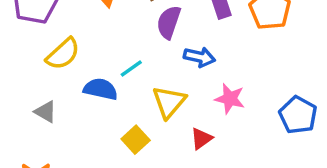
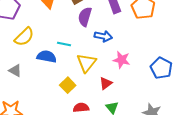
cyan line: (131, 68) -> (64, 44), turned 48

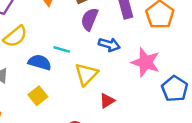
pink star: (122, 60) -> (145, 62), moved, size x1.4
yellow square: (68, 85) -> (38, 96), moved

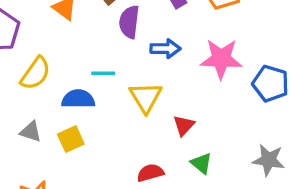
yellow square: (38, 96) -> (71, 139), moved, turned 30

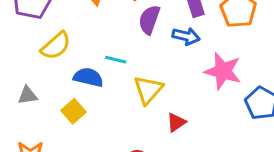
blue arrow: (165, 49) -> (186, 36), moved
gray triangle: (31, 132) -> (28, 95), moved, turned -40
yellow square: (71, 139) -> (74, 111), turned -30

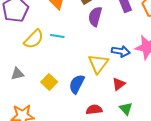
blue arrow: (186, 36) -> (121, 51), moved
cyan line: (116, 60) -> (57, 36), moved
blue semicircle: (88, 77) -> (77, 84), moved, turned -72

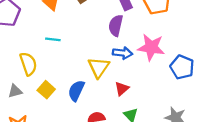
purple semicircle: (95, 17) -> (116, 25), moved
yellow semicircle: (34, 39) -> (28, 64), moved, turned -60
gray triangle: (17, 74) -> (15, 91), moved

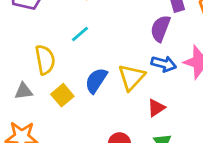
cyan line: (53, 39) -> (80, 34), turned -56
blue semicircle: (76, 91) -> (96, 81), moved

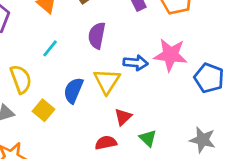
purple semicircle: (160, 28) -> (97, 36), moved
red triangle: (156, 108) -> (123, 117), moved

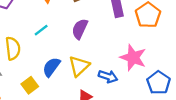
blue arrow: (136, 63) -> (108, 76), moved
yellow square: (43, 110) -> (30, 85), moved

